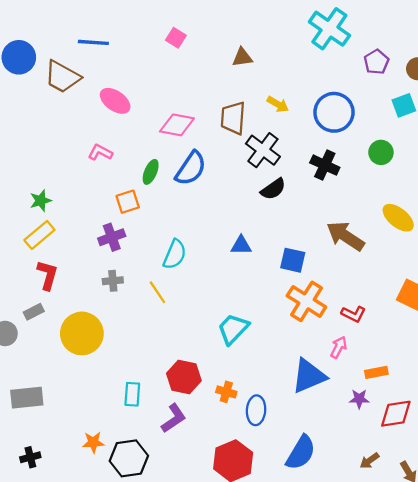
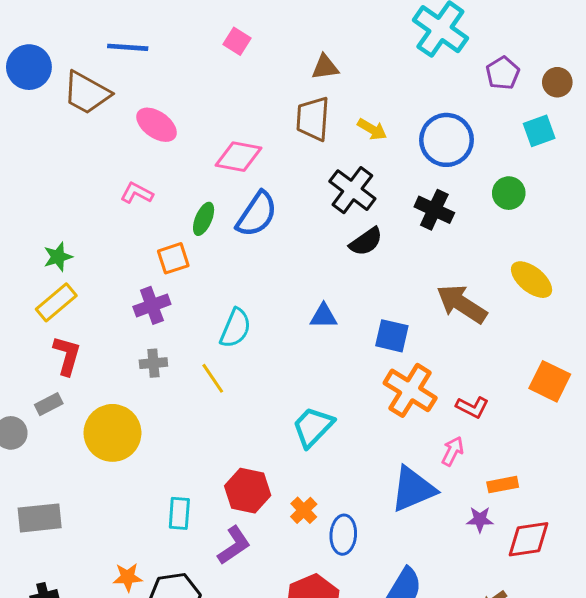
brown trapezoid: (233, 118) -> (313, 119), moved
orange cross: (226, 392) -> (304, 510), turned 30

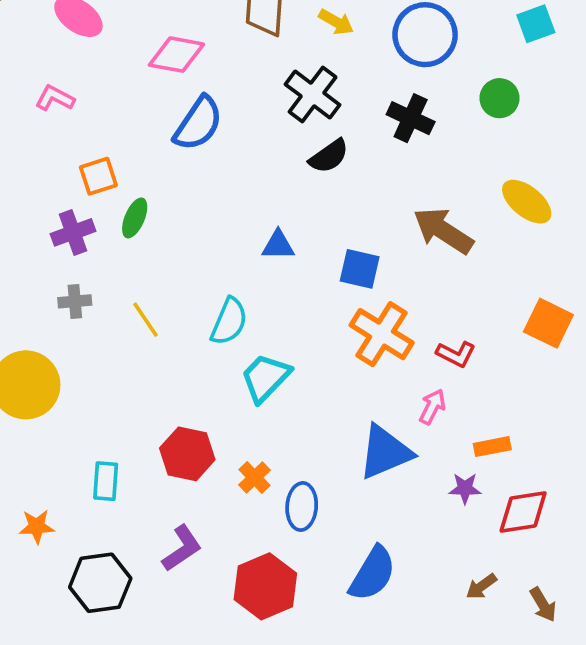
green ellipse: (204, 219) -> (135, 218), moved
cyan semicircle: (235, 328) -> (229, 321), moved
purple L-shape: (234, 545) -> (182, 548), moved
orange star: (128, 577) -> (37, 526), moved

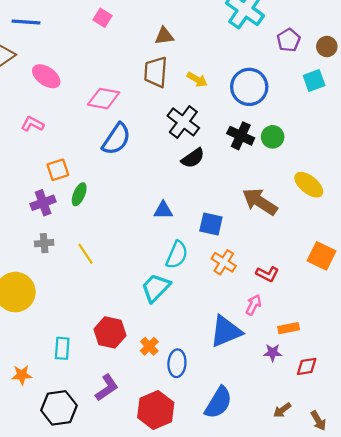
green circle: (499, 98) -> (273, 137), moved
cyan semicircle: (229, 321) -> (177, 255), moved
orange cross: (382, 334) -> (224, 262), size x0.7
red diamond: (523, 512) -> (307, 366), size x0.7

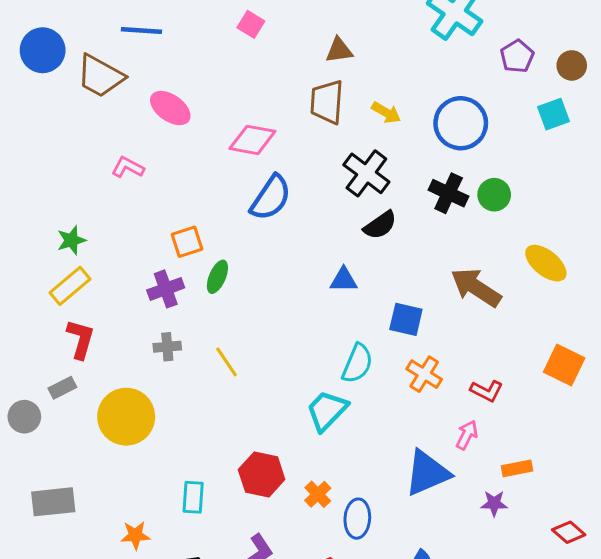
pink L-shape: (32, 124) -> (128, 167), moved
blue triangle: (163, 210) -> (344, 280), moved
red diamond: (307, 366) -> (569, 532), moved, turned 50

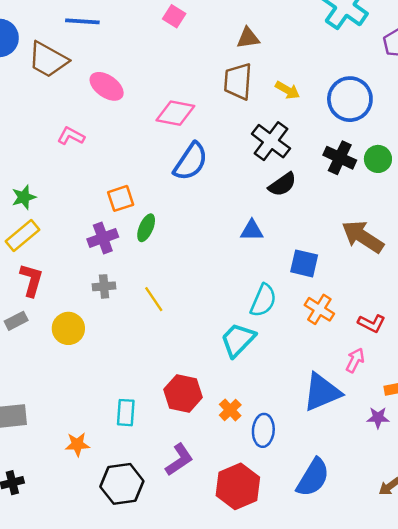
yellow circle: (126, 417) -> (68, 328), moved, size x0.7

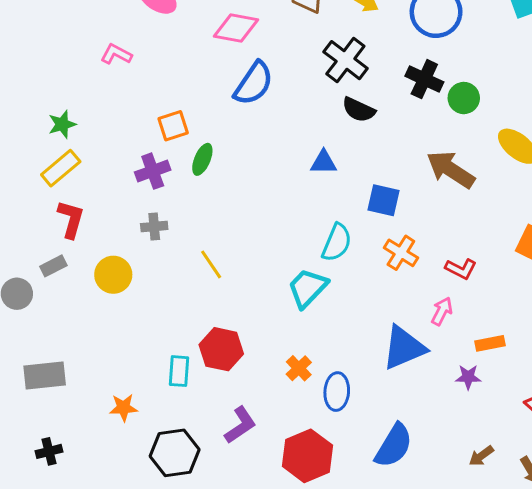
green circle: (378, 159) -> (464, 98), moved
black semicircle: (282, 184) -> (359, 110), turned 60
yellow line: (154, 299) -> (211, 264), moved
red hexagon: (183, 393) -> (221, 349), moved

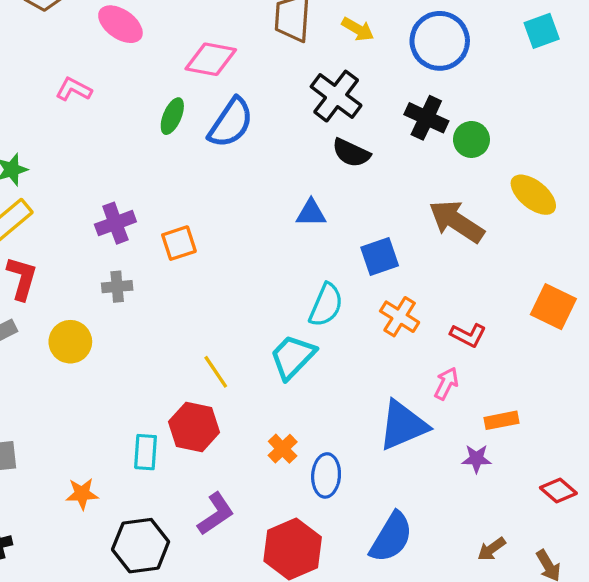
orange square: (173, 126) -> (179, 243), moved
green ellipse: (202, 159) -> (172, 116), moved
blue square: (383, 200) -> (380, 256), turned -32
yellow line: (211, 264) -> (216, 372), moved

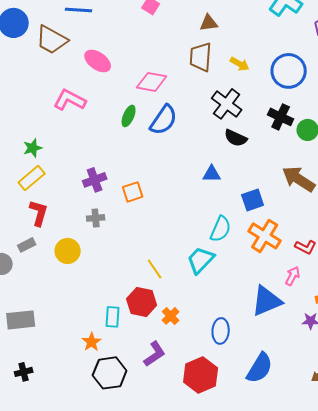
pink L-shape: (74, 89) -> (70, 100), size x1.5
orange cross: (400, 317) -> (265, 236), size x1.4
orange cross: (283, 449) -> (171, 316), moved
orange star: (82, 494) -> (92, 342), moved, turned -30

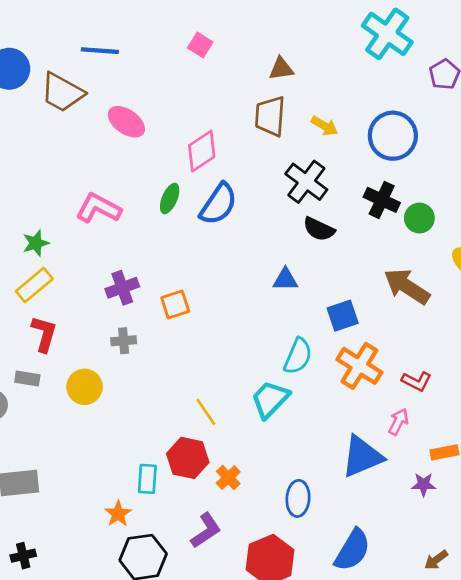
pink diamond: (152, 82) -> (202, 151), turned -44
pink L-shape: (70, 100) -> (98, 208), moved
gray rectangle: (27, 245) -> (27, 378), turned 36

